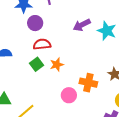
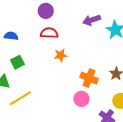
green square: (37, 64) -> (17, 62), moved
pink circle: (69, 95) -> (81, 99), moved

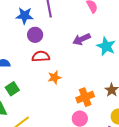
orange cross: (89, 78) -> (85, 97), turned -36

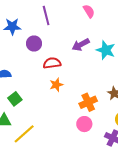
blue star: (25, 16) -> (12, 26), moved
red semicircle: (41, 56) -> (52, 63), moved

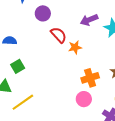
red semicircle: (52, 63) -> (59, 35), turned 48
orange star: (56, 85) -> (75, 47), moved

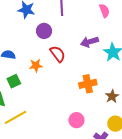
orange star: (75, 47) -> (36, 65), moved
orange cross: (90, 78) -> (88, 84), moved

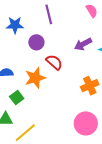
orange star: (36, 65) -> (35, 78), size x1.5
pink circle: (76, 120) -> (86, 123), size x1.5

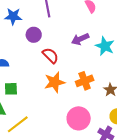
orange star: (35, 78) -> (55, 82), moved
green square: (17, 98) -> (11, 89), turned 32

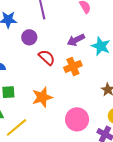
orange cross: (85, 81) -> (73, 67), moved
orange star: (55, 82) -> (42, 97), moved

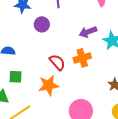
red semicircle: (47, 57) -> (57, 62), moved

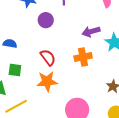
red semicircle: (57, 62) -> (48, 57), moved

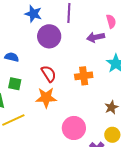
purple circle: (46, 20) -> (49, 36), size x1.5
purple arrow: (91, 32) -> (96, 37), moved

